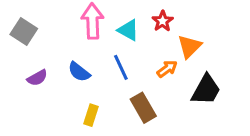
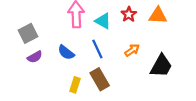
gray square: (24, 32) -> (28, 33), moved, turned 30
orange triangle: (189, 46) -> (158, 15), moved, turned 48
brown rectangle: (143, 108) -> (100, 79), moved

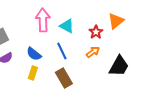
red star: (129, 14) -> (96, 32), moved
orange triangle: (158, 15) -> (116, 21), turned -42
yellow rectangle: (75, 85) -> (33, 73), moved

